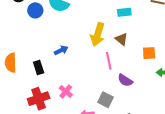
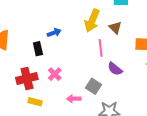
black rectangle: (39, 68) -> (38, 49), moved

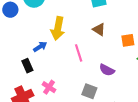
yellow arrow: (92, 20) -> (58, 28), moved
pink line: (101, 48) -> (79, 53), moved

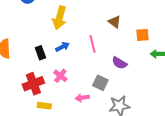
yellow arrow: (58, 28) -> (59, 18), moved
blue arrow: (40, 47) -> (62, 47), moved

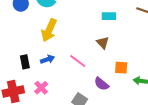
orange square: (142, 35) -> (121, 68), moved
pink line: (92, 44) -> (78, 61), turned -48

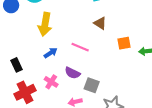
black rectangle: (25, 62) -> (16, 65), moved
purple semicircle: (101, 84) -> (72, 73), moved

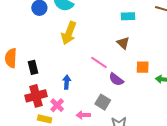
blue arrow: (51, 53) -> (67, 82), moved, turned -64
purple semicircle: (72, 73) -> (116, 79), moved
pink cross: (51, 82) -> (57, 105), moved

